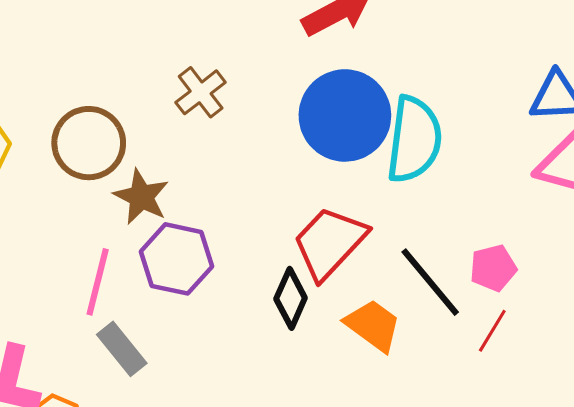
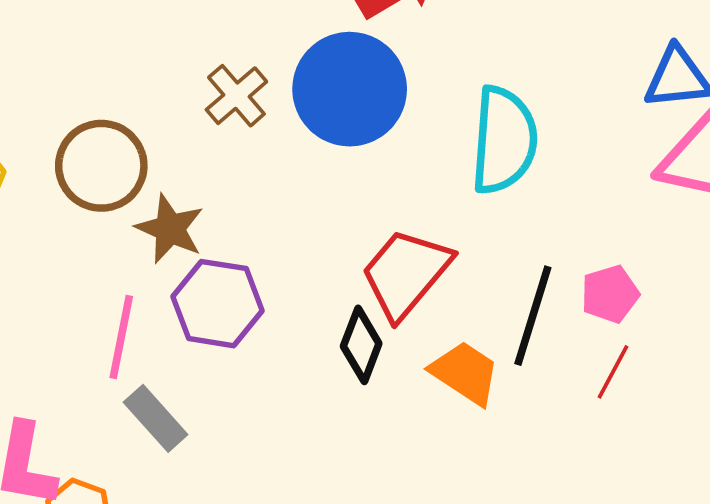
blue circle: (345, 115) -> (350, 89), moved
black line: (430, 282) -> (533, 316), turned 60

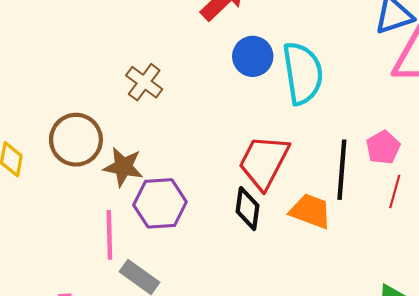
blue circle: (350, 89) -> (253, 56), moved, size x0.6

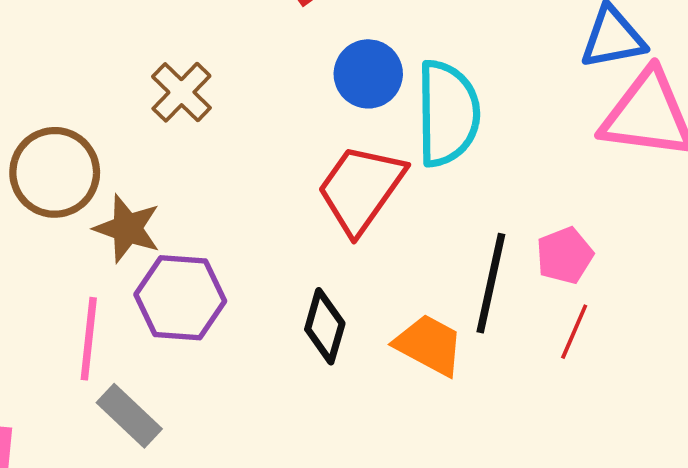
red trapezoid: (264, 162) -> (361, 189), moved

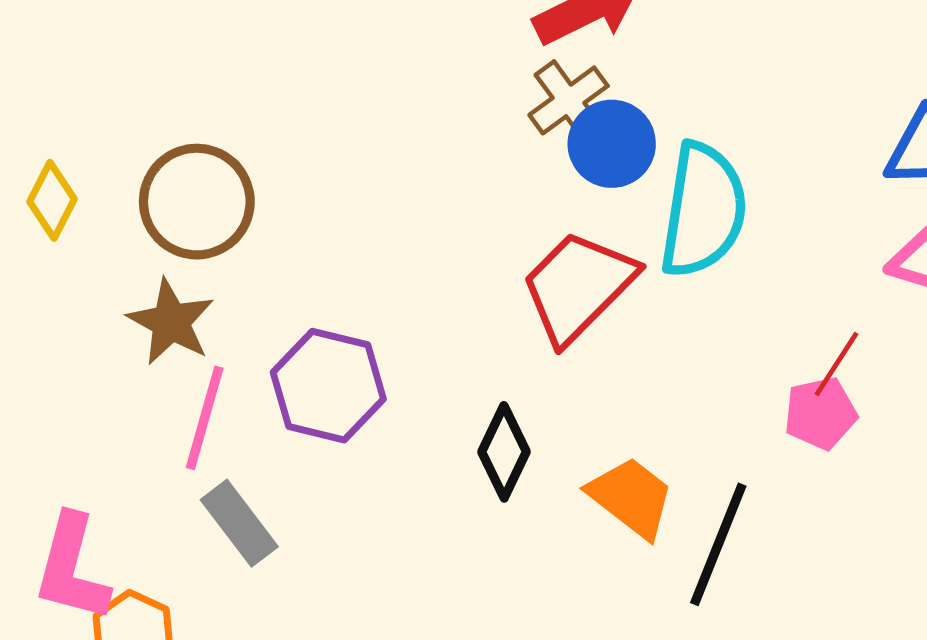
brown cross: (181, 92) -> (569, 100), moved
brown star: (127, 228) -> (171, 322), moved
black line: (491, 283) -> (718, 544), moved
red line: (574, 332) -> (837, 364), moved

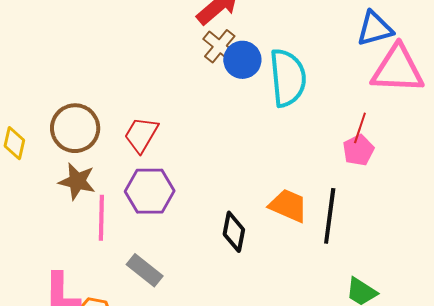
red trapezoid: (578, 287) -> (141, 135), moved, size x0.7
black diamond: (504, 452) -> (234, 232), moved
gray rectangle: (239, 523) -> (145, 270), moved

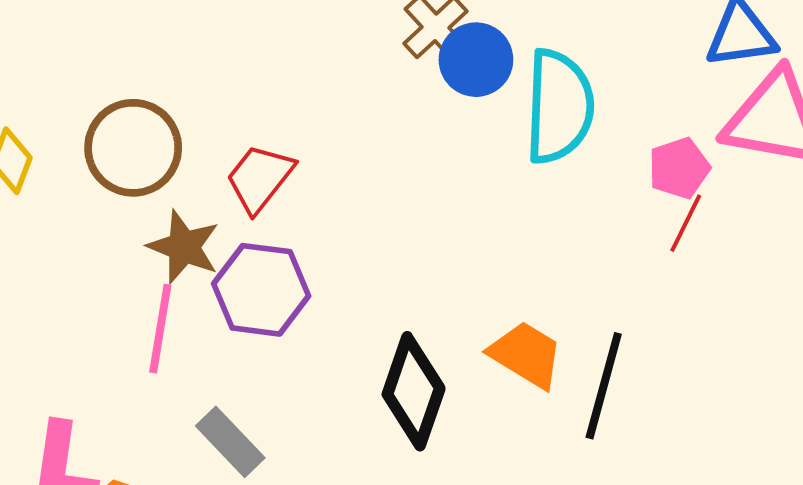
pink pentagon: (358, 150) -> (679, 168), moved
brown star: (77, 181) -> (184, 247), moved
black diamond: (234, 232) -> (414, 391), size x1.4

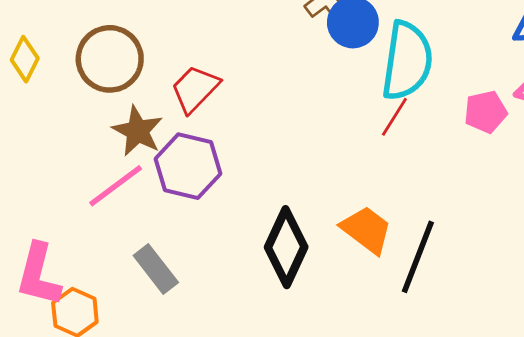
red line: (686, 223) -> (394, 117), moved
pink line: (160, 329) -> (116, 186), turned 38

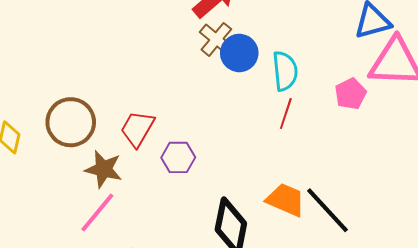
cyan semicircle: (407, 61) -> (285, 71), size x0.7
purple hexagon: (188, 166) -> (178, 157), moved, size x0.7
black line: (418, 257) -> (327, 210), turned -50

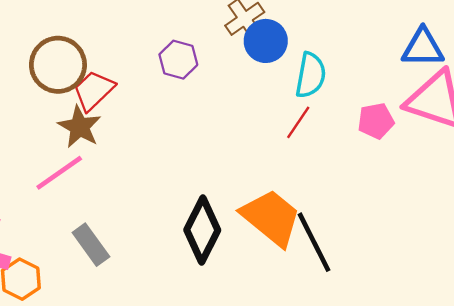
red trapezoid: (137, 129) -> (94, 90), moved
purple hexagon: (178, 157) -> (178, 60), moved
orange trapezoid: (286, 200) -> (271, 218), size x1.4

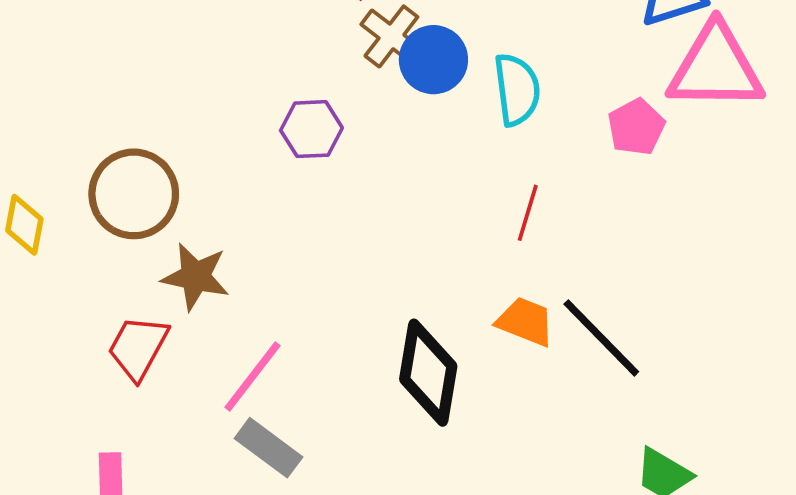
red trapezoid: (94, 90) -> (138, 348), moved
red line: (298, 122) -> (528, 213), moved
pink line: (59, 173) -> (253, 377), moved
orange trapezoid: (271, 218) -> (525, 322), size x0.6

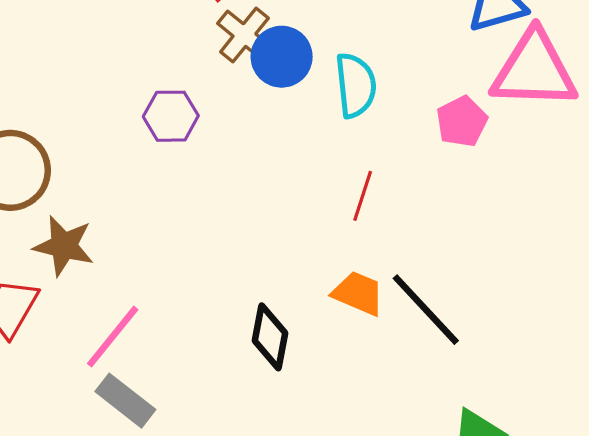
black diamond: (428, 373) -> (270, 337), size x0.7

